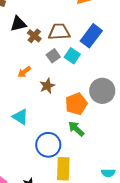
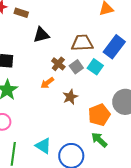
brown cross: (34, 36) -> (58, 64), moved
cyan triangle: (20, 117) -> (43, 146), moved

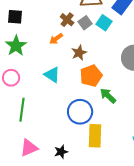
orange pentagon: (99, 115) -> (91, 76), moved
cyan triangle: (43, 146) -> (52, 75), moved

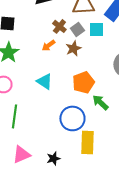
cyan square: (104, 23) -> (96, 29), turned -35
brown star: (79, 53) -> (73, 48), moved

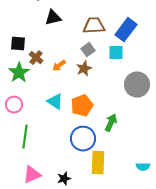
brown cross: (59, 26) -> (36, 58), moved
cyan square: (96, 29) -> (116, 53), moved
orange pentagon: (83, 82) -> (82, 106), moved
green arrow: (100, 102) -> (111, 123), turned 72

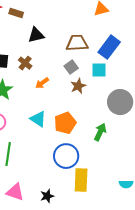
brown cross: (36, 58) -> (25, 63), moved
brown star: (84, 69) -> (78, 86), moved
green arrow: (111, 123) -> (100, 132), moved
pink triangle: (32, 175) -> (15, 192), turned 42

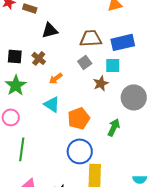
blue rectangle: (109, 47) -> (123, 42), turned 40
brown star: (78, 86) -> (101, 83), moved
cyan triangle: (38, 119) -> (52, 104), moved

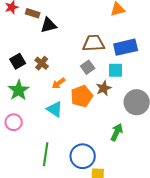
black triangle: (50, 30) -> (49, 25), moved
black square: (15, 56) -> (18, 61), turned -35
orange pentagon: (79, 118) -> (82, 96), moved
green line: (22, 149) -> (46, 154), moved

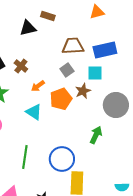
brown rectangle: (33, 13) -> (48, 16), moved

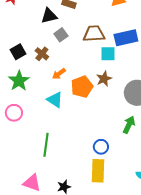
gray square: (67, 70) -> (61, 35), moved
cyan square: (95, 73) -> (108, 54), moved
green arrow: (96, 135) -> (129, 125), moved
blue circle: (62, 159) -> (101, 147), moved, size x0.6

